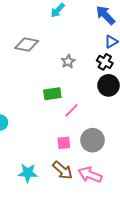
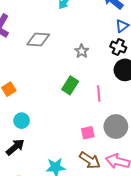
green rectangle: (52, 94) -> (70, 85), turned -42
pink line: (71, 110) -> (99, 93), moved, turned -42

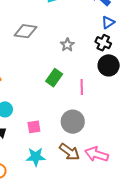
gray circle: (116, 126) -> (73, 122), moved
pink square: (88, 133) -> (34, 127), moved

